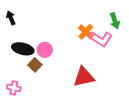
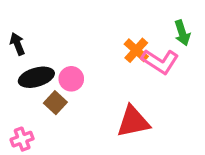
black arrow: (11, 18) -> (17, 44), moved
black ellipse: (23, 49) -> (36, 77), turned -30
pink cross: (14, 88) -> (22, 139), turned -32

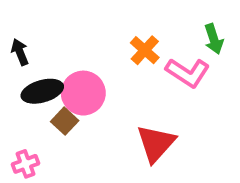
orange cross: (136, 50) -> (145, 50), moved
pink circle: (71, 79) -> (83, 93), size x1.5
red triangle: (133, 122) -> (156, 143), turned -36

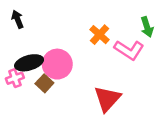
black arrow: (20, 52) -> (17, 19), moved
pink cross: (25, 164) -> (15, 78), moved

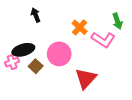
black arrow: (17, 19) -> (36, 15), moved
pink circle: (57, 64) -> (59, 54), moved

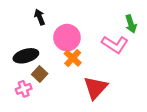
orange cross: (80, 27) -> (73, 58), moved
pink circle: (59, 54) -> (67, 38), moved
pink cross: (12, 62) -> (24, 89), moved

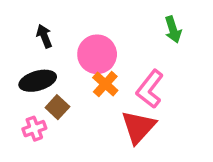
black arrow: (40, 17) -> (44, 36), moved
green arrow: (131, 24) -> (173, 30), moved
pink L-shape: (115, 44) -> (150, 89), moved, turned 95

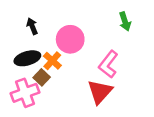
orange cross: (105, 84) -> (52, 61), moved
pink cross: (34, 129) -> (25, 93), size x1.6

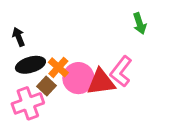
black arrow: (32, 26) -> (19, 37), moved
pink circle: (70, 39) -> (78, 78), moved
red triangle: (100, 92) -> (101, 82), moved, turned 40

